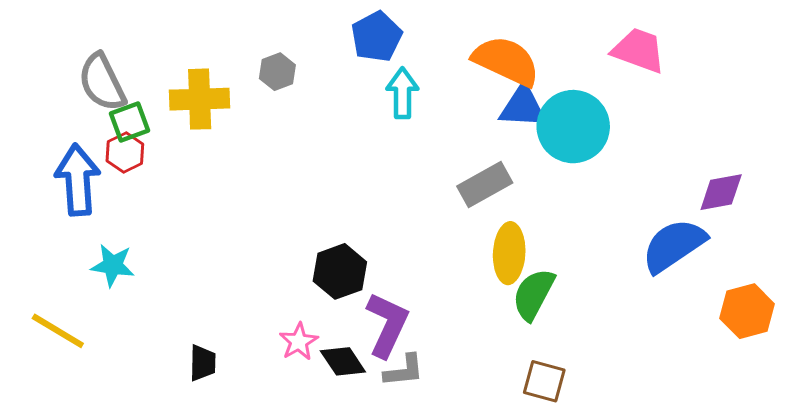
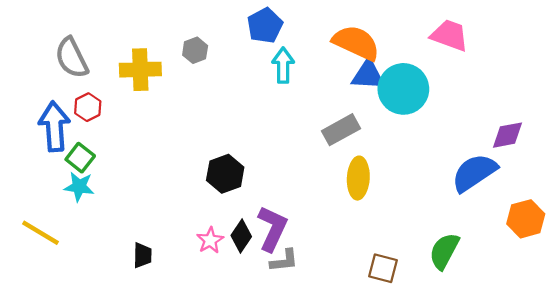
green square: (129, 122) -> (80, 158), moved, turned -32
black hexagon: (340, 271) -> (225, 174), moved
green semicircle: (534, 294) -> (444, 251), moved
black diamond: (343, 361) -> (241, 236), moved, turned 68

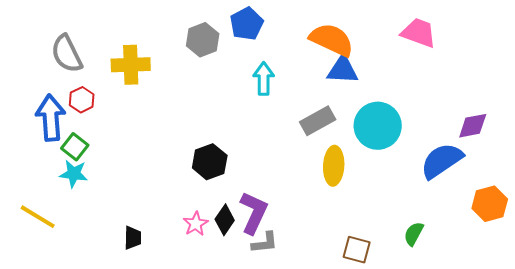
gray hexagon: (195, 50) -> (203, 40), moved, size x1.4
cyan arrow: (283, 65) -> (264, 79), moved
cyan circle: (403, 89) -> (378, 126), moved
green semicircle: (444, 251) -> (414, 234), size x0.7

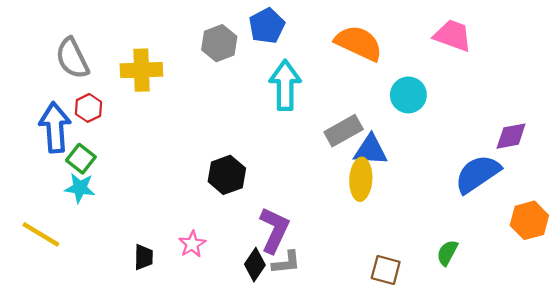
blue triangle: (343, 70) -> (371, 150), moved
cyan arrow: (264, 79) -> (285, 85), size x1.4
cyan circle: (378, 126) -> (408, 95), moved, size x0.7
black diamond: (225, 220) -> (255, 265), moved
pink star: (196, 224) -> (192, 244), moved

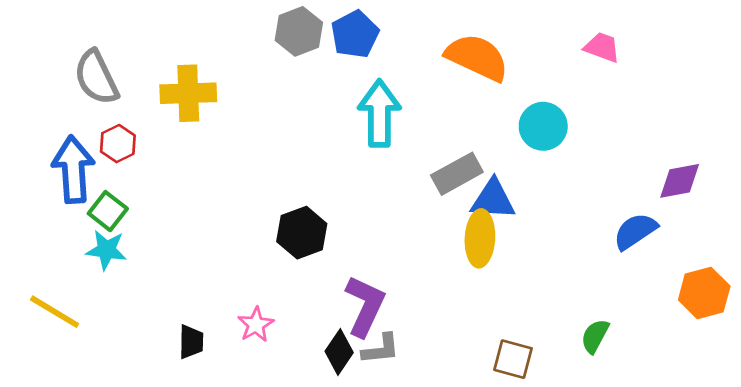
pink trapezoid: (453, 36) -> (602, 47), size x0.7
gray hexagon: (219, 43) -> (299, 31), moved
blue semicircle: (478, 174) -> (635, 231), size x0.7

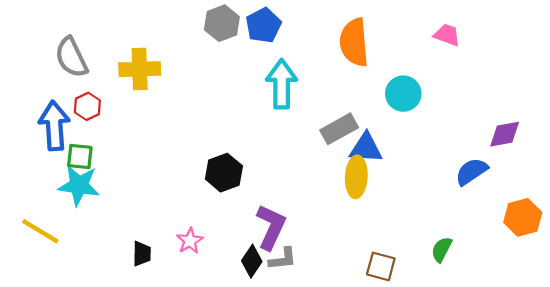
orange semicircle: (477, 57) -> (354, 42), turned -120
green square: (108, 211) -> (80, 157), turned -32
cyan star: (106, 250) -> (79, 185), size x1.4

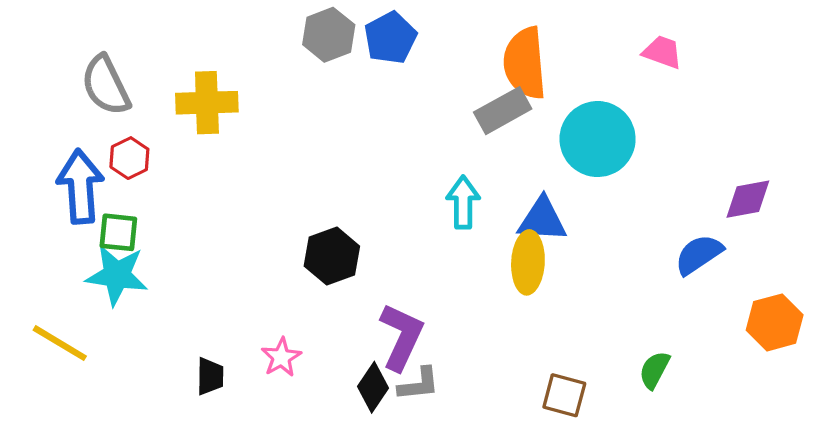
cyan arrow: (282, 84) -> (463, 202), moved, size x0.7
cyan circle: (403, 94) -> (598, 139), size x1.4
gray rectangle: (339, 129) -> (503, 111), moved

